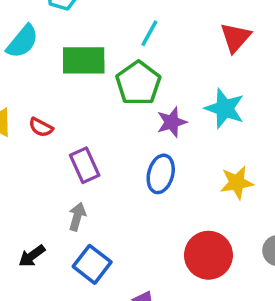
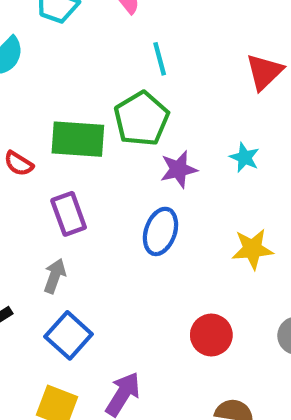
cyan line: (149, 33) -> (160, 59), turned -48
green rectangle: (84, 60) -> (78, 139), moved
cyan star: (225, 108) -> (244, 157), size x0.6
red circle: (208, 255) -> (211, 335), size x0.7

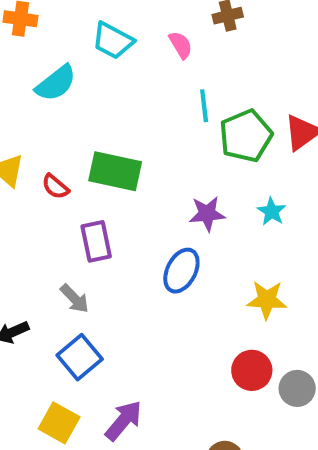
green pentagon: (141, 119) -> (246, 136), moved
gray arrow: (55, 276) -> (75, 299), turned 108
red circle: (211, 335) -> (252, 370), moved

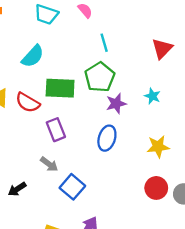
cyan semicircle: (56, 83) -> (33, 56), moved
green pentagon: (246, 136) -> (100, 77), moved
red semicircle: (55, 187) -> (28, 103), size x1.5
blue square: (80, 357) -> (72, 187), moved

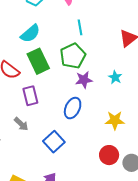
cyan semicircle: (33, 56) -> (30, 33), moved
green rectangle: (60, 88) -> (38, 61), turned 55
blue square: (72, 187) -> (54, 142), moved

